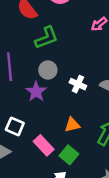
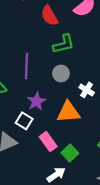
purple star: (36, 92) -> (37, 101), moved
orange triangle: (72, 125) -> (68, 112), moved, size x1.6

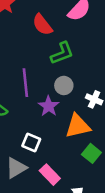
purple star: (37, 101) -> (49, 106), moved
pink rectangle: (48, 142) -> (50, 175), moved
green square: (70, 153) -> (91, 153), moved

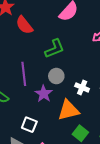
red semicircle: (42, 25) -> (24, 25), moved

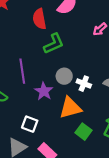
red semicircle: (24, 25) -> (39, 19), moved, turned 30
gray circle: (56, 76) -> (64, 76), moved

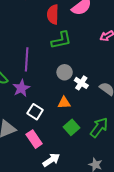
purple star: (44, 91) -> (21, 88), moved
orange triangle: (70, 108) -> (64, 103), size x0.6
white square: (30, 124) -> (35, 112), moved

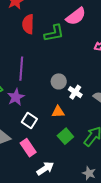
red semicircle: (53, 14) -> (28, 24), moved
green L-shape: (61, 40) -> (54, 33), moved

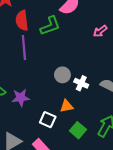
purple line: (21, 69) -> (24, 48), moved
purple star: (16, 97) -> (21, 98), turned 30
white square: (29, 120) -> (48, 120), moved

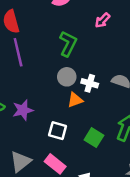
green L-shape: (50, 26) -> (68, 44), moved, turned -35
orange triangle: (67, 106) -> (75, 100), moved

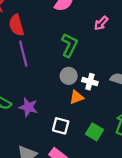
purple star: (23, 110) -> (28, 107), turned 30

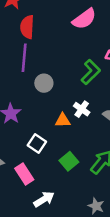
green L-shape: (69, 45) -> (91, 72), moved
gray circle: (69, 76) -> (44, 83), moved

